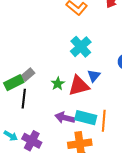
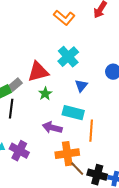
red triangle: (79, 86) -> (38, 72), moved
cyan rectangle: (86, 118) -> (73, 113), moved

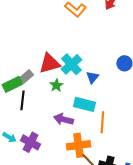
cyan cross: (68, 57) -> (71, 64), moved

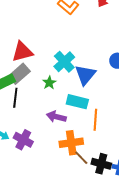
red triangle: (49, 63) -> (22, 52), moved
gray rectangle: (26, 76) -> (19, 74), size x1.5
blue triangle: (92, 77) -> (85, 75), size x1.6

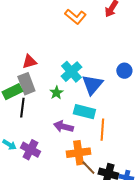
red triangle: (22, 52) -> (29, 62), size x0.7
gray rectangle: (19, 74) -> (26, 84), turned -70

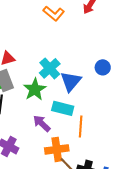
green star: (56, 93) -> (35, 89), size x1.6
purple arrow: (63, 127) -> (42, 123), turned 30

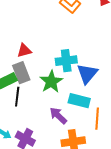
cyan cross: (50, 68) -> (66, 61), turned 35

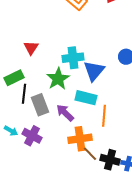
red triangle: (24, 51) -> (31, 48), turned -42
gray rectangle: (21, 73) -> (40, 105), moved

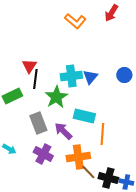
blue triangle: (94, 71) -> (90, 77), moved, size x0.7
black line: (24, 94) -> (35, 79), moved
purple cross: (32, 136) -> (43, 154), moved

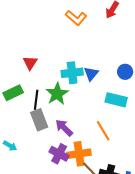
black line: (35, 79) -> (36, 100), moved
cyan rectangle: (84, 116) -> (116, 100), moved
orange line: (102, 134) -> (103, 131), turned -35
purple cross: (43, 154) -> (59, 154), moved

